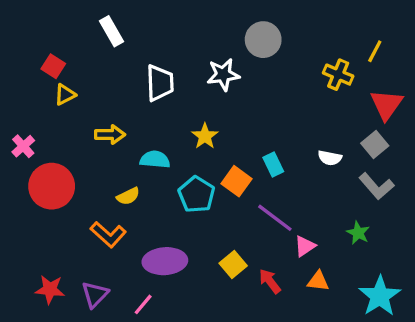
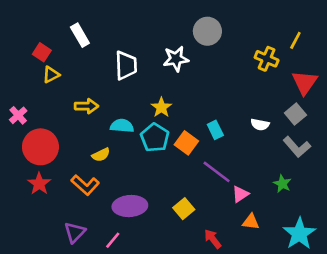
white rectangle: (112, 31) -> (80, 35), moved
cyan pentagon: (197, 194) -> (155, 138), moved
red arrow: (270, 281) -> (213, 239), moved
red star: (50, 289) -> (39, 184), moved, turned 30

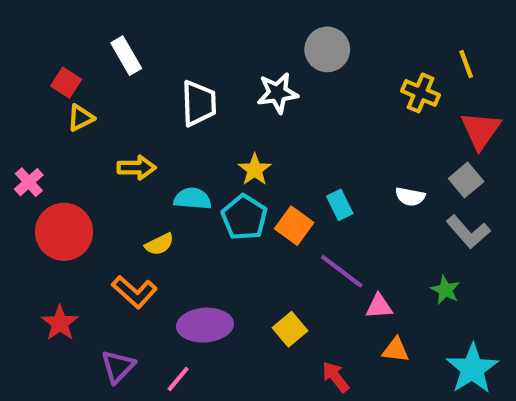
yellow line: (295, 40) -> (466, 64), turned -48
red star: (39, 184) -> (60, 323), moved
pink triangle: (240, 194) -> (379, 306), turned 30

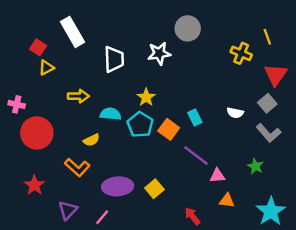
white rectangle: (126, 56) -> (72, 32), size x1.4
pink cross: (29, 182) -> (17, 104), turned -35
yellow square: (290, 329) -> (154, 189), moved

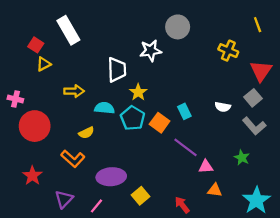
yellow line: (267, 37) -> (258, 25), moved
white trapezoid: (114, 59) -> (117, 70), moved
yellow square: (154, 189) -> (140, 196), moved

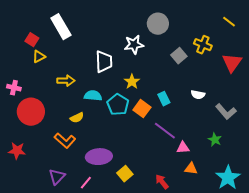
yellow line: (258, 25) -> (229, 22), turned -32
yellow star: (138, 92) -> (132, 82), moved
gray square: (253, 98) -> (179, 56), moved
red star: (32, 176) -> (17, 151), moved, turned -30

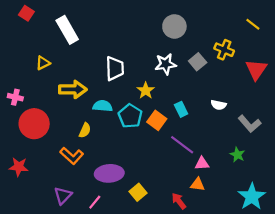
red square: (32, 40) -> (26, 13), moved
white star: (134, 45) -> (166, 64), moved
yellow arrow: (66, 81) -> (73, 89), size x1.4
yellow semicircle: (77, 118) -> (85, 130), turned -40
orange triangle: (191, 169) -> (198, 184), moved

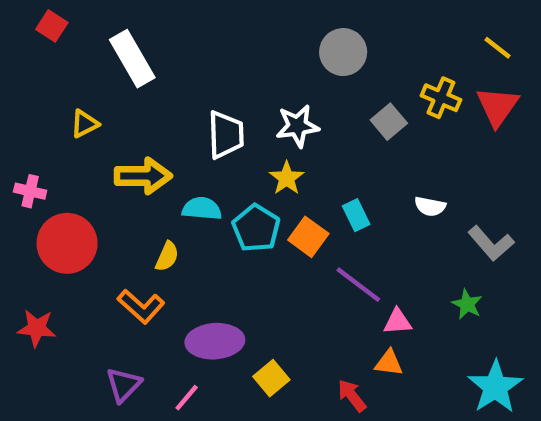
white star: (166, 64) -> (297, 126), moved
red triangle: (256, 70) -> (497, 106), moved

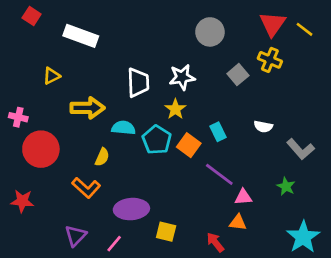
white rectangle: (132, 59) -> (81, 36), turned -40
red triangle: (497, 106) -> (273, 24), moved
yellow square: (271, 378) -> (166, 232), turned -36

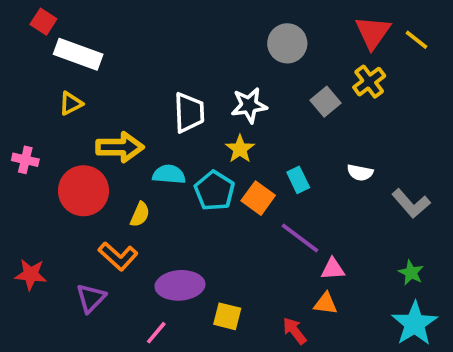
white rectangle: (81, 36) -> (78, 54), moved
yellow cross: (270, 60) -> (369, 82), turned 30
red circle: (41, 149) -> (84, 191), moved
green star: (286, 186) -> (411, 273), moved
purple triangle: (76, 236) -> (91, 298), moved

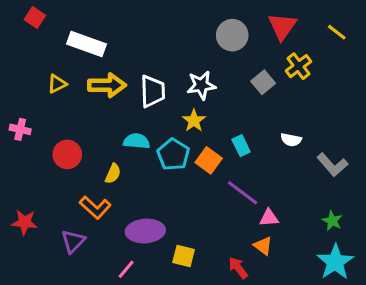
red triangle: (373, 32) -> (282, 26), moved
white rectangle: (78, 54) -> (86, 44), moved
yellow arrow: (120, 147) -> (107, 85), moved
red circle: (84, 191) -> (67, 154), size x0.7
orange triangle: (325, 304) -> (263, 246), turned 30

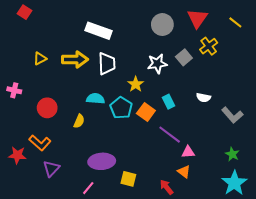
white rectangle: (86, 44) -> (99, 31), moved
white star: (201, 85) -> (157, 64), moved
orange L-shape: (95, 207) -> (40, 143), moved

